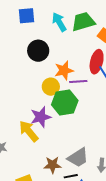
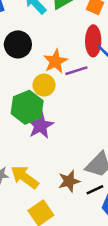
green hexagon: (65, 103) -> (27, 107), moved
yellow arrow: (29, 131) -> (25, 177), moved

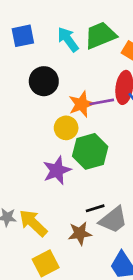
purple line: (76, 71) -> (102, 102), moved
green hexagon: (27, 107) -> (90, 151), moved
black line: (95, 190) -> (95, 208), moved

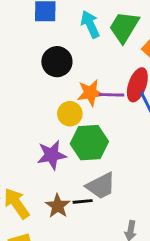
green trapezoid: (100, 35) -> (124, 27), turned -48
gray trapezoid: (113, 220) -> (101, 186), moved
brown star: (80, 233) -> (58, 206), moved, turned 30

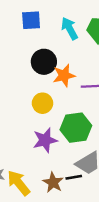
orange star: (90, 93) -> (64, 75), moved
yellow circle: (70, 114) -> (42, 103), moved

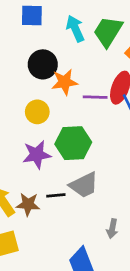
black line: (74, 177) -> (56, 195), moved
brown star: (53, 182) -> (28, 204), moved, turned -30

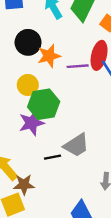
green hexagon: (73, 143) -> (44, 104), moved
brown star: (28, 204) -> (24, 185), moved

